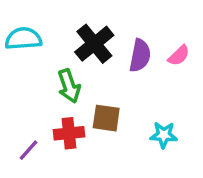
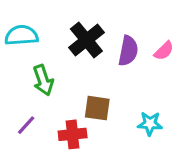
green arrow: (69, 86) -> (43, 80), moved
red cross: (69, 133) -> (73, 134), moved
purple line: (28, 150) -> (26, 125), moved

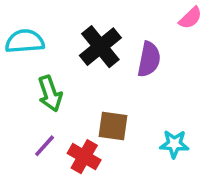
pink semicircle: (164, 51) -> (190, 18), moved
purple line: (26, 125) -> (45, 146), moved
red cross: (73, 134) -> (84, 157), turned 36

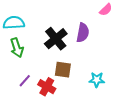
black cross: (100, 47) -> (56, 39), moved
green arrow: (50, 94) -> (17, 48), moved

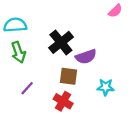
purple semicircle: (83, 33) -> (86, 57), moved, turned 60
red cross: (47, 87) -> (63, 101), moved

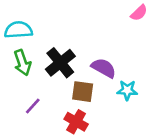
black cross: (61, 42) -> (60, 63), moved
purple semicircle: (86, 57) -> (104, 68), turned -132
cyan star: (106, 87) -> (127, 90), moved

